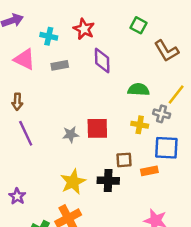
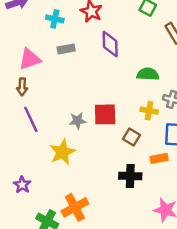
pink triangle: (25, 59) -> (30, 59), moved, turned -45
brown square: (124, 160) -> (131, 137), moved, turned 35
black cross: (108, 181) -> (130, 176), moved
yellow star: (73, 182) -> (62, 152), moved

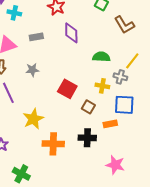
cyan cross: (55, 19) -> (14, 13), moved
red square: (105, 114) -> (67, 89), turned 30
gray star: (77, 121) -> (32, 70), moved
orange cross: (75, 207) -> (53, 144), moved, turned 30

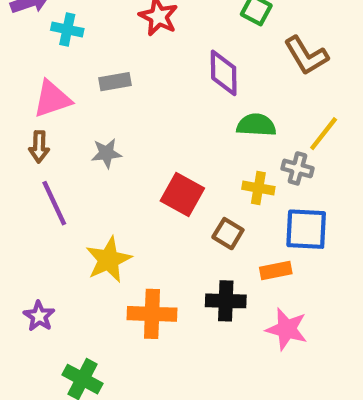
purple diamond: (71, 33) -> (224, 73), moved
pink star: (115, 165) -> (287, 329), moved

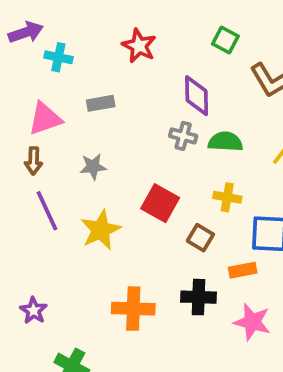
gray cross: (297, 168) -> (183, 136), moved
yellow star: (109, 260) -> (101, 230), moved

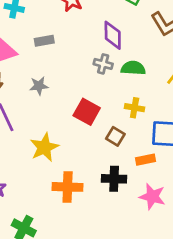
yellow star: (101, 230) -> (44, 147), moved

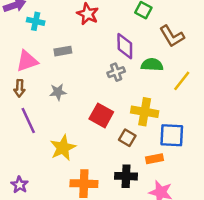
gray cross: (103, 64) -> (116, 72), turned -35
green semicircle: (133, 68) -> (152, 65), moved
yellow cross: (135, 108) -> (145, 112), size x1.5

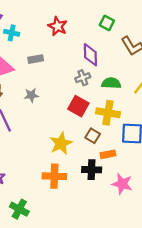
green semicircle: (152, 65) -> (111, 83), moved
red square: (101, 115) -> (78, 106), moved
yellow star: (63, 148) -> (61, 143), moved
orange rectangle: (155, 159) -> (108, 154), moved

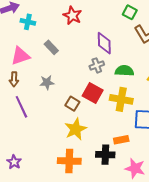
green square: (107, 23) -> (130, 12), moved
gray rectangle: (36, 59) -> (51, 47), turned 56
brown square: (93, 136) -> (72, 104), moved

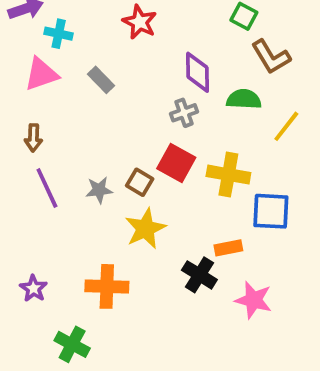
pink triangle: (20, 56) -> (41, 74), moved
green semicircle: (124, 71) -> (244, 99), moved
gray star: (47, 82) -> (99, 190), moved
black cross: (105, 155) -> (199, 275), turned 30
orange cross: (69, 161) -> (107, 286), moved

